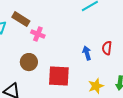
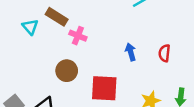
blue arrow: (87, 53) -> (131, 52), moved

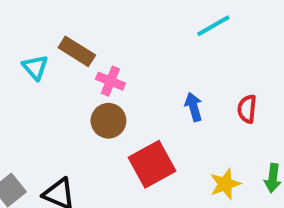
brown circle: (67, 71) -> (108, 121), moved
red square: (104, 88) -> (152, 164), turned -32

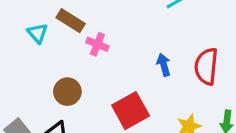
red semicircle: (247, 109) -> (206, 66), size x1.6
brown circle: (108, 121) -> (67, 92), moved

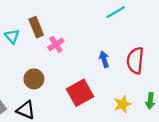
brown rectangle: (71, 21) -> (36, 27), turned 36
pink cross: (97, 44) -> (56, 44), turned 35

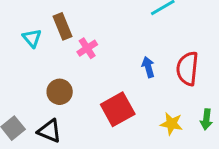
yellow star: (123, 104) -> (171, 124), turned 30

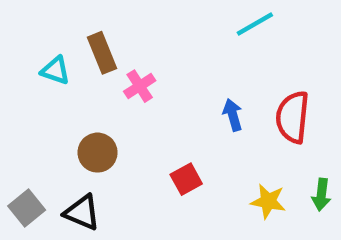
cyan triangle: (32, 38) -> (55, 71), turned -30
red square: (118, 109) -> (186, 179), size x0.6

